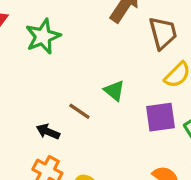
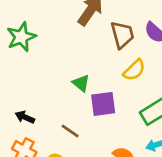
brown line: (79, 111) -> (70, 131), moved
purple square: (161, 117) -> (103, 104), moved

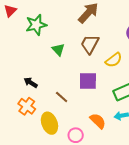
brown trapezoid: (122, 35) -> (90, 44), moved, turned -145
green triangle: (81, 83) -> (58, 50), moved

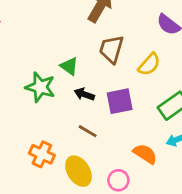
green star: (36, 25) -> (40, 87), moved, turned -30
black arrow: (31, 83) -> (84, 94), moved

